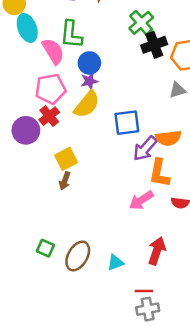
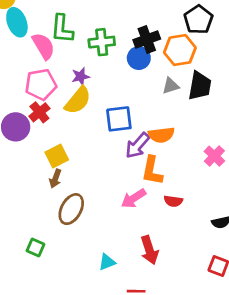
green cross: (141, 23) -> (102, 42), moved, turned 35
blue circle: (89, 63) -> (139, 58), moved
red arrow: (157, 251) -> (149, 250), turned 144
brown ellipse: (78, 256) -> (71, 209), moved

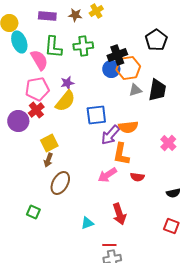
green cross: (102, 42) -> (83, 46), moved
orange hexagon: (180, 50) -> (128, 68), moved

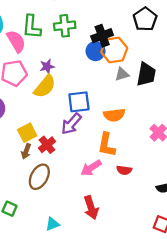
red cross: (36, 110) -> (47, 145), moved
purple arrow: (110, 135) -> (71, 124), moved
red arrow: (119, 214) -> (91, 208), moved
cyan triangle: (87, 223) -> (53, 224), moved

